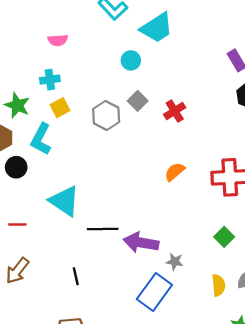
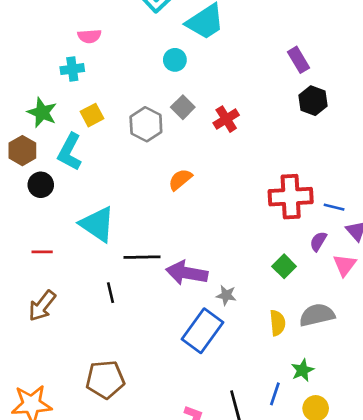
cyan cross: (50, 80) -> (72, 69), moved
orange semicircle: (175, 172) -> (180, 180), moved
black line: (76, 276) -> (110, 293), moved

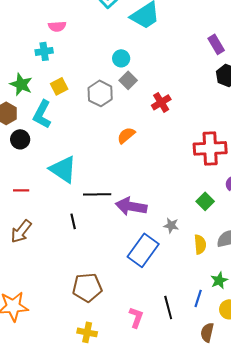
cyan circle: (175, 60) -> (121, 58), moved
red cross: (226, 119) -> (161, 102), moved
gray star: (226, 295) -> (171, 225), moved
brown pentagon: (105, 379) -> (87, 287), moved

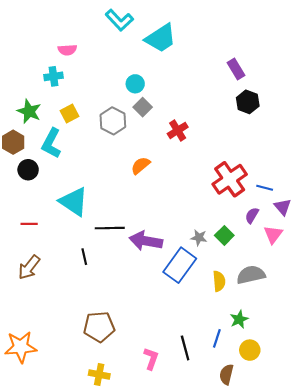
red cross: (210, 148) -> (230, 179), turned -32
gray star: (171, 225) -> (199, 238), moved
blue rectangle: (143, 250) -> (180, 265), moved

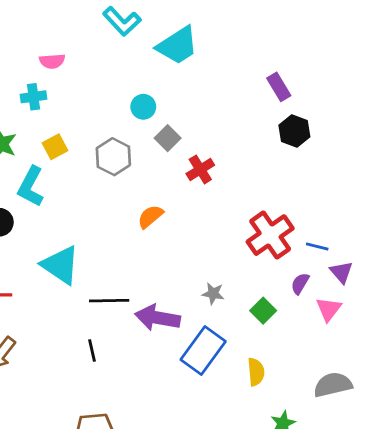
gray square: (143, 107) -> (168, 138), moved
gray star: (199, 238) -> (213, 293), moved
black line: (84, 257) -> (92, 351), moved
gray semicircle: (251, 275) -> (333, 385), moved

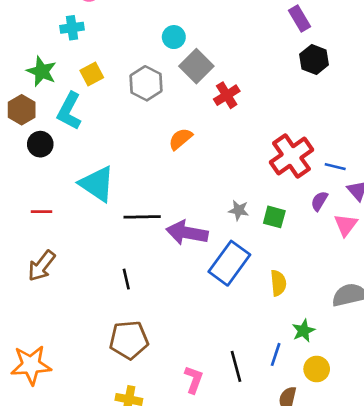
gray square: (168, 138) -> (196, 66), size x1.4
green square: (263, 311) -> (274, 217), moved, turned -30
black line: (92, 351) -> (126, 279), moved

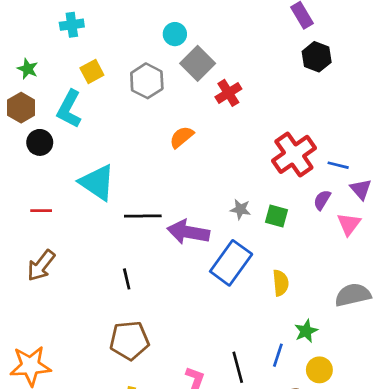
green star: (42, 71) -> (28, 69), moved, size x0.7

